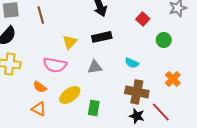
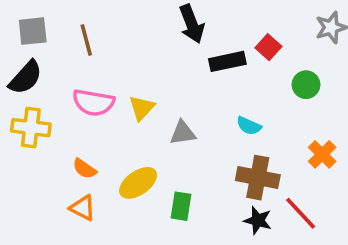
black rectangle: (102, 37) -> (227, 61), moved
yellow triangle: (70, 42) -> (142, 108), moved
pink semicircle: (55, 65) -> (93, 103), moved

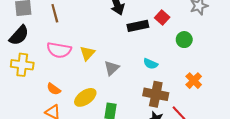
gray triangle: (183, 133) -> (112, 68), turned -35

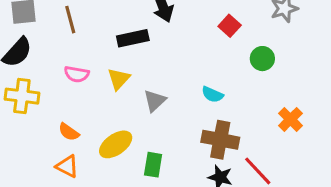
black rectangle: (138, 26) -> (133, 38), moved
pink semicircle: (59, 50) -> (77, 74), size x0.7
orange cross: (194, 81) -> (290, 119), moved

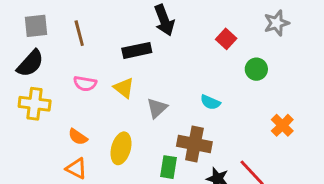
yellow triangle: (119, 79) -> (124, 88), turned -35
brown cross: (220, 140) -> (194, 144), moved
yellow ellipse: (116, 144) -> (121, 148), turned -40
green rectangle: (153, 165) -> (169, 167), moved

